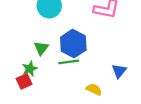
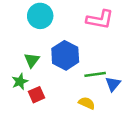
green line: (69, 62) -> (95, 74), moved
red square: (24, 81) -> (37, 95), moved

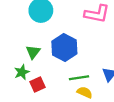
green line: (95, 74) -> (79, 78), moved

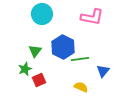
green line: (79, 78) -> (80, 59), moved

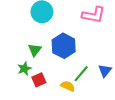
green line: (80, 59) -> (81, 74), moved, turned -42
yellow semicircle: (81, 87) -> (68, 86), moved

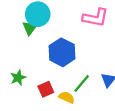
green triangle: (35, 50) -> (30, 28), moved
red square: (39, 80) -> (46, 89), moved

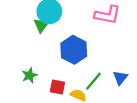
red square: (46, 89) -> (57, 87), turned 35

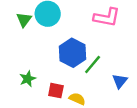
green triangle: (41, 25) -> (24, 20), moved
green line: (94, 81) -> (93, 65), moved

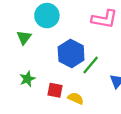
green triangle: (24, 20) -> (24, 37), moved

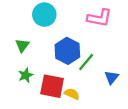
green triangle: (24, 37) -> (22, 45), moved
red square: (55, 90) -> (52, 86), size x1.6

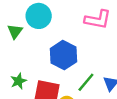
green triangle: (22, 45) -> (15, 31), moved
green line: (86, 62) -> (86, 82), moved

